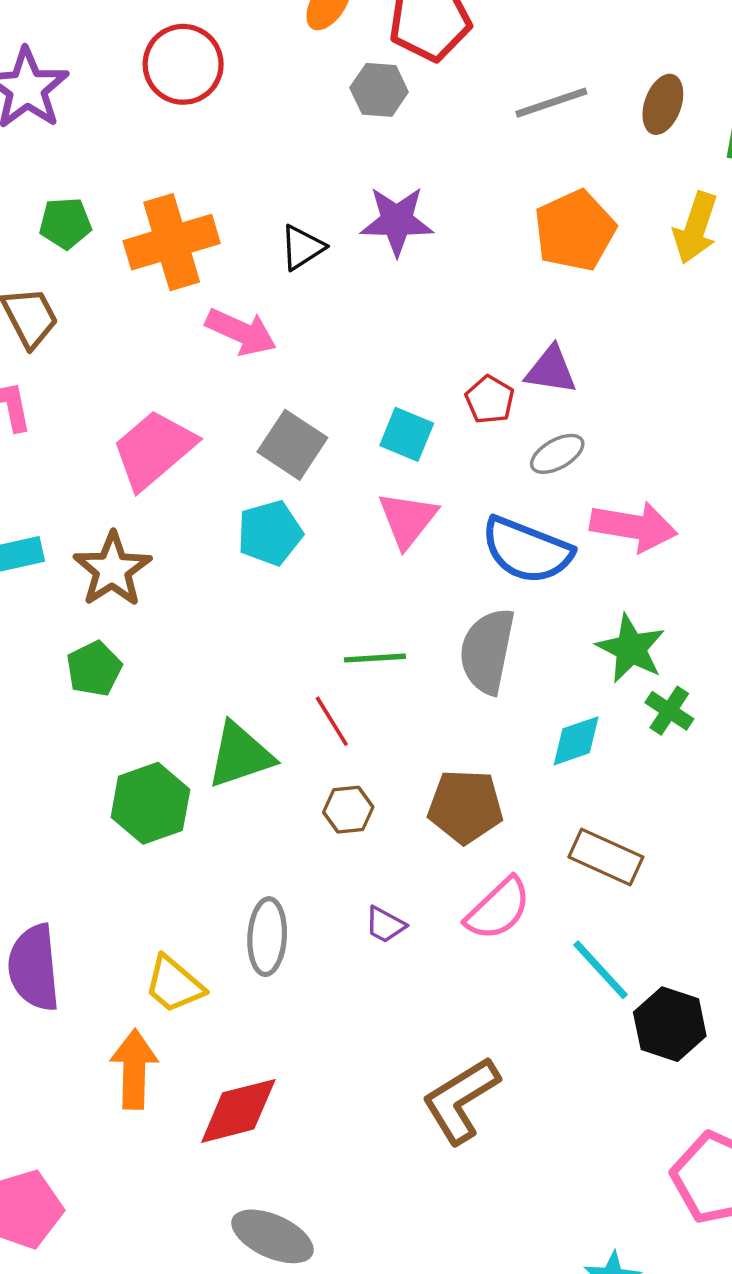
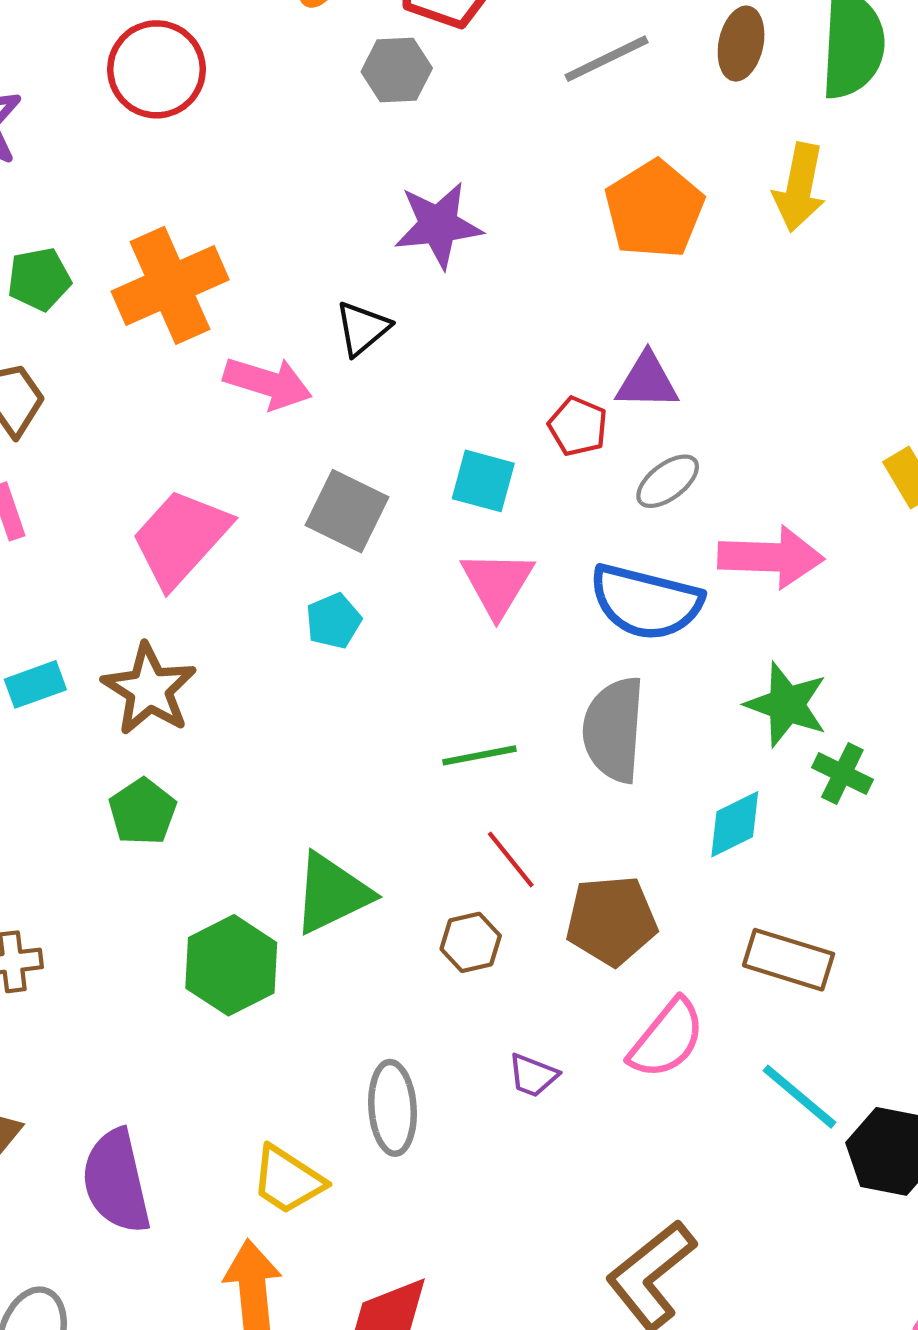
black triangle: (302, 247) -> (362, 328), moved
cyan pentagon: (270, 533) -> (333, 621), size x0.7
red line: (332, 721) -> (511, 860), moved

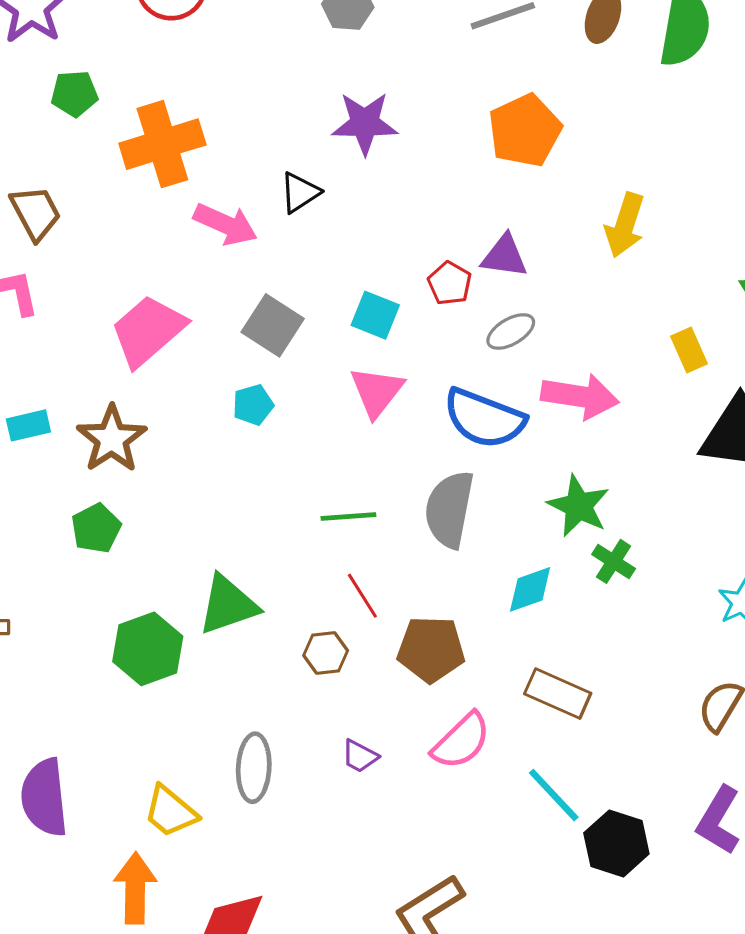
yellow arrow: (799, 187) -> (625, 225), moved
green pentagon: (39, 279) -> (74, 94), moved

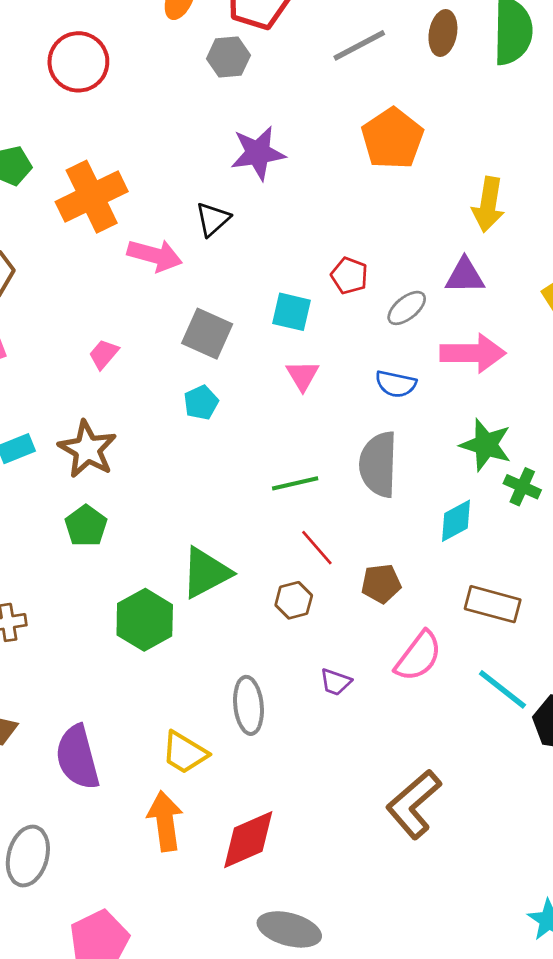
purple triangle: (504, 256) -> (465, 276), moved
pink trapezoid: (148, 331) -> (104, 354), size x0.5
pink triangle: (377, 392) -> (303, 375), size x0.7
blue semicircle: (484, 418) -> (396, 384), size x0.6
brown pentagon: (431, 649) -> (381, 584), size x0.7

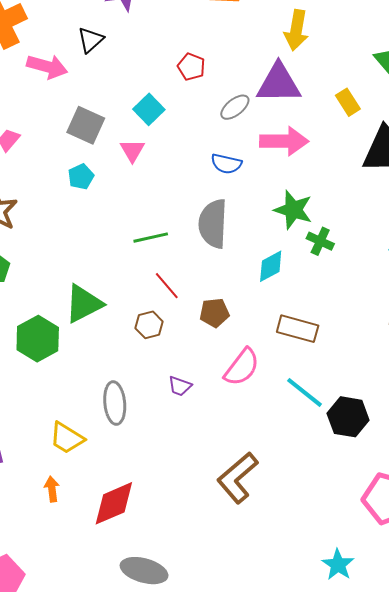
red pentagon: (349, 276) -> (191, 67), moved
purple triangle: (465, 276) -> (279, 83), size x1.5
cyan square: (291, 312) -> (149, 109), turned 32
pink triangle: (303, 375) -> (132, 150), moved
orange arrow: (165, 821) -> (52, 489), size x0.6

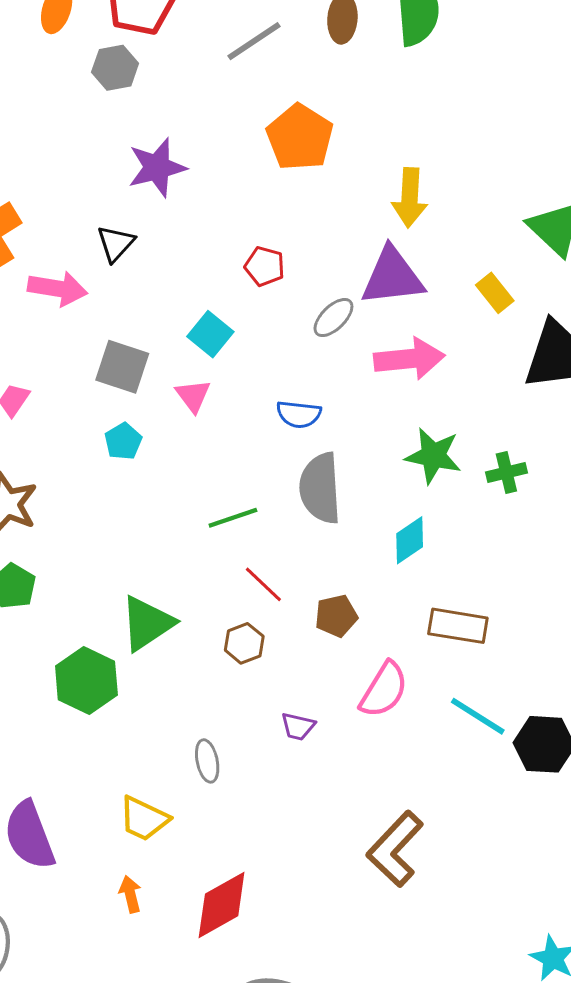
blue semicircle: (226, 164) -> (299, 414), moved
green cross: (320, 241) -> (506, 473), moved, turned -32
gray ellipse: (115, 403) -> (207, 761), size x0.7

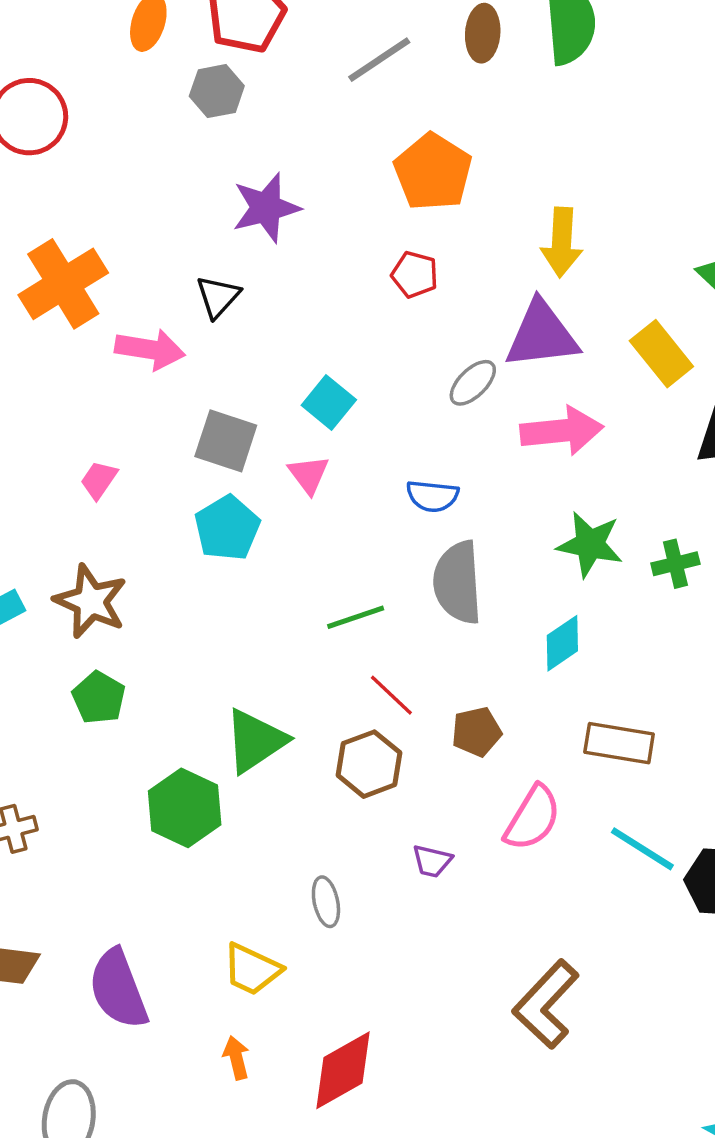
red pentagon: (265, 266) -> (415, 275), moved
yellow rectangle: (495, 293) -> (661, 354), size x1.4
cyan pentagon: (123, 441) -> (227, 528), size x1.5
brown hexagon: (244, 643) -> (369, 764), size x1.4

